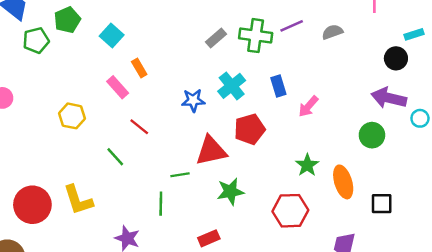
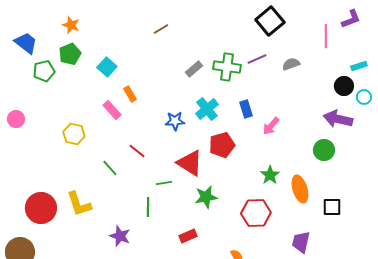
cyan circle: (420, 118) -> (364, 97), moved
red line: (139, 127) -> (137, 151), moved
red triangle: (211, 151) -> (190, 163), turned 44

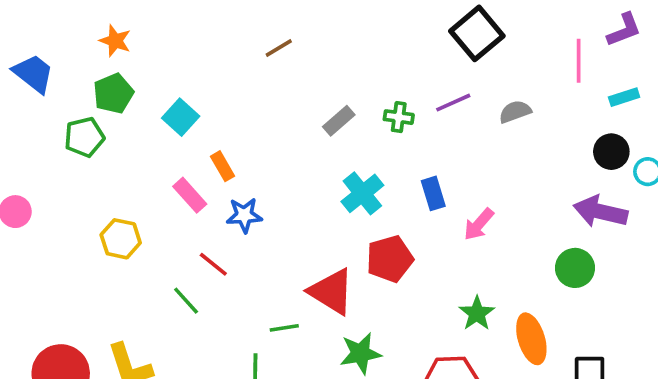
cyan rectangle: (359, 66) -> (624, 97), moved
green cross: (227, 67) -> (399, 117), size x0.6
green pentagon: (44, 71) -> (84, 137), moved
blue star: (175, 121) -> (244, 215), moved
red line: (137, 151) -> (213, 264), moved

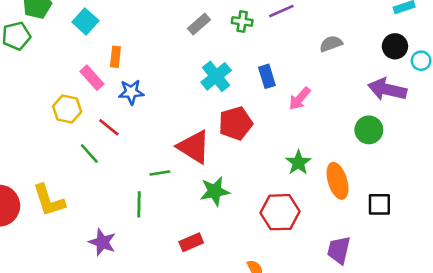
gray semicircle: (515, 112) -> (331, 44), moved
orange rectangle: (222, 166) -> (115, 57), turned 36
yellow hexagon: (121, 239) -> (67, 109), moved

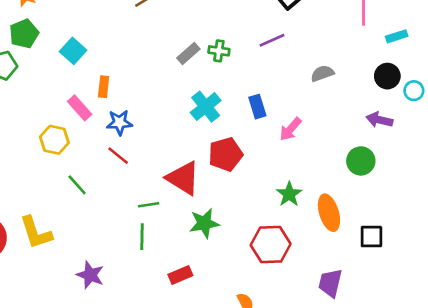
green cross: (242, 21) -> (219, 51), moved
purple arrow: (387, 89) -> (379, 120), size x0.7
red line: (109, 127) -> (118, 156), moved
green line: (139, 204) -> (142, 237), moved

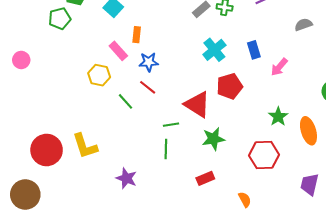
green line: (77, 185) -> (125, 101), moved
red rectangle: (180, 275) -> (205, 178), moved

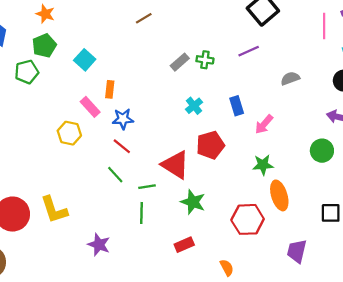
cyan cross: (214, 50) -> (194, 106), size x0.7
green line: (125, 101) -> (115, 175), moved
green star: (278, 117) -> (263, 165), moved, turned 30
orange ellipse: (308, 131) -> (279, 195), moved
green star: (213, 139) -> (193, 202), turned 30

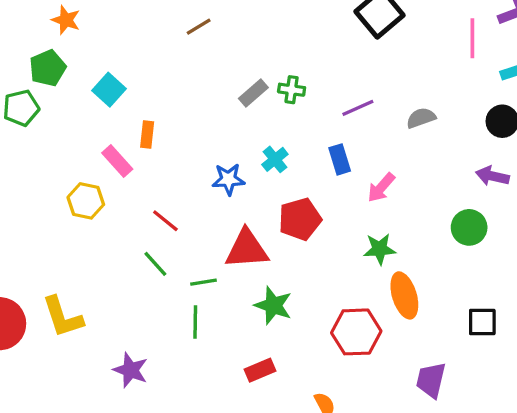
orange star: (45, 14) -> (66, 20), moved
purple line: (249, 51) -> (358, 108), moved
blue star: (123, 119) -> (228, 179), moved
red triangle: (175, 165) -> (247, 249), turned -36

